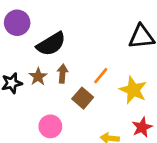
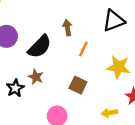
brown arrow: (62, 74) -> (67, 28), moved
orange line: (101, 76) -> (83, 49), moved

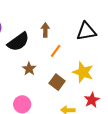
brown star: (36, 77) -> (29, 69), moved
brown square: (78, 85) -> (57, 82), moved

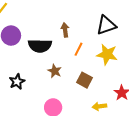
black semicircle: (18, 42) -> (40, 46), turned 45
yellow star: (83, 72) -> (107, 54), moved

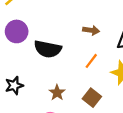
brown arrow: (65, 30) -> (91, 30), moved, turned 96
brown star: (55, 71) -> (57, 93), moved

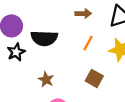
black star: (14, 86) -> (16, 52), moved
brown star: (57, 93) -> (46, 79), moved

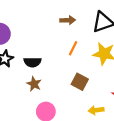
black semicircle: (44, 38) -> (32, 62), moved, size x0.7

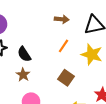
black semicircle: (32, 62) -> (24, 54), turned 49

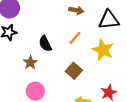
black semicircle: (24, 54) -> (45, 44), moved

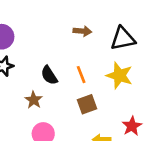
orange line: (75, 38) -> (81, 75), moved, turned -56
brown square: (74, 71) -> (87, 104), turned 35

